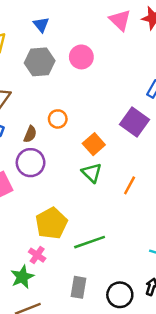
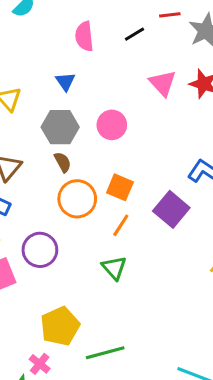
orange circle: (58, 119) -> (77, 199), size x1.6
brown semicircle: (30, 134) -> (63, 162), moved, turned -56
orange square: (94, 144) -> (120, 187), moved, turned -30
orange line: (130, 185) -> (121, 225), moved

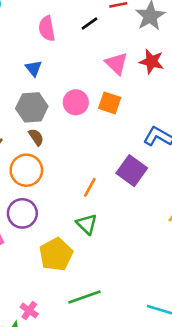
orange square: (120, 187) -> (110, 103), moved
orange circle: (77, 199) -> (26, 170), moved
yellow pentagon: (60, 326) -> (56, 254), moved

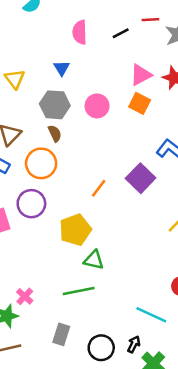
pink triangle: (116, 64) -> (141, 75), turned 40
orange square: (110, 103) -> (140, 103), moved
green triangle: (87, 224) -> (94, 260), moved, turned -40
yellow pentagon: (56, 254) -> (75, 230), moved

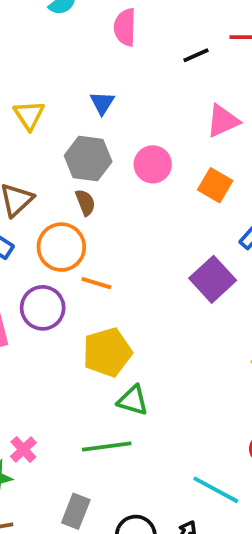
pink semicircle: (80, 32) -> (125, 27), moved
orange square: (140, 103) -> (215, 185), moved
orange line: (99, 188) -> (96, 283), moved, turned 66

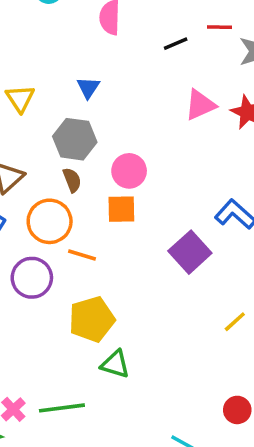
pink circle: (153, 164) -> (129, 171), moved
orange square: (215, 185) -> (121, 209), moved, turned -32
green line: (107, 447) -> (62, 408), moved

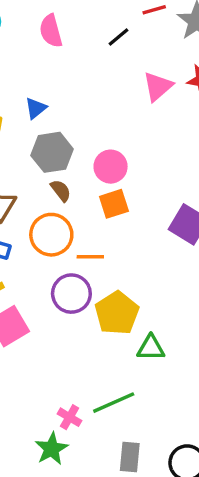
blue triangle: (88, 87) -> (36, 108), moved, turned 35
purple circle: (32, 278) -> (71, 294), moved

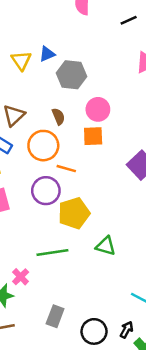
blue triangle: (36, 108) -> (47, 54), moved
gray hexagon: (52, 152) -> (72, 75), moved
green triangle: (151, 348) -> (106, 246), moved
green line: (114, 403) -> (52, 252), moved

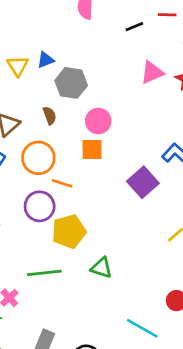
brown semicircle: (58, 117) -> (50, 116), moved

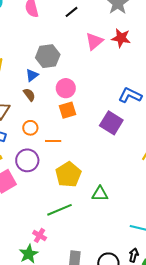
blue triangle: (46, 60) -> (32, 75), moved
gray hexagon: (71, 83) -> (48, 56), moved
orange circle: (38, 158) -> (30, 128), size x0.6
purple circle: (40, 206) -> (27, 160), moved

